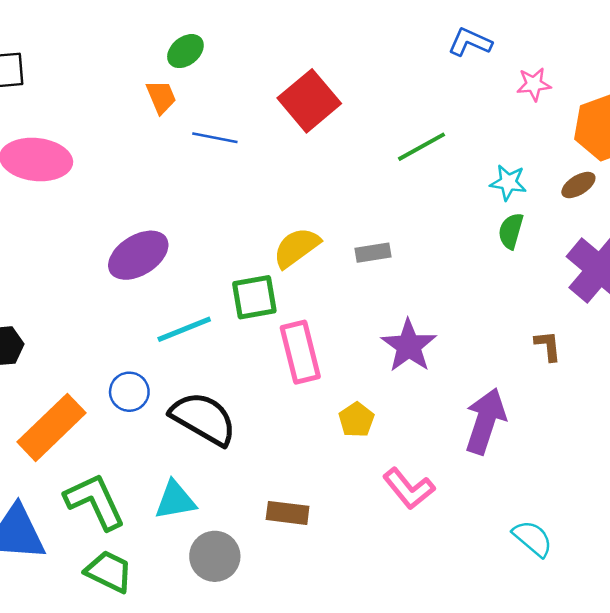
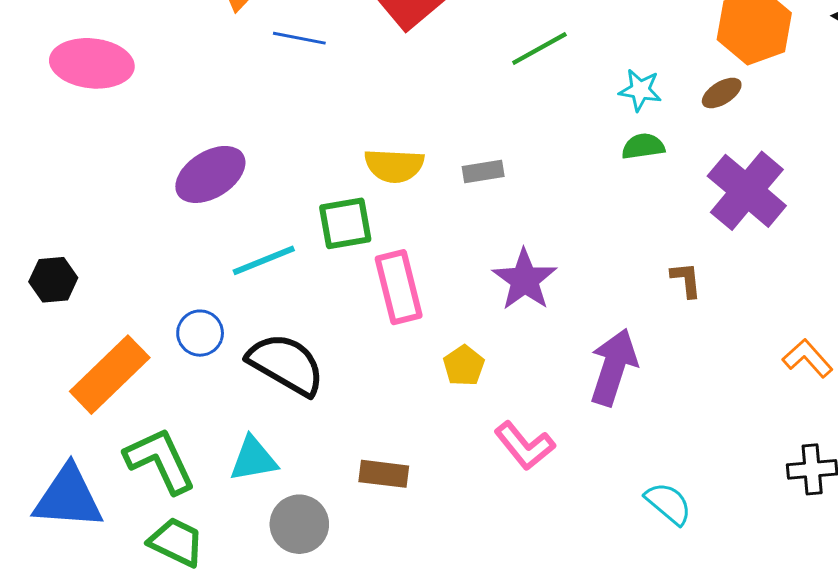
green semicircle: (511, 231) -> (643, 146), turned 66
yellow semicircle: (296, 248) -> (394, 166), turned -141

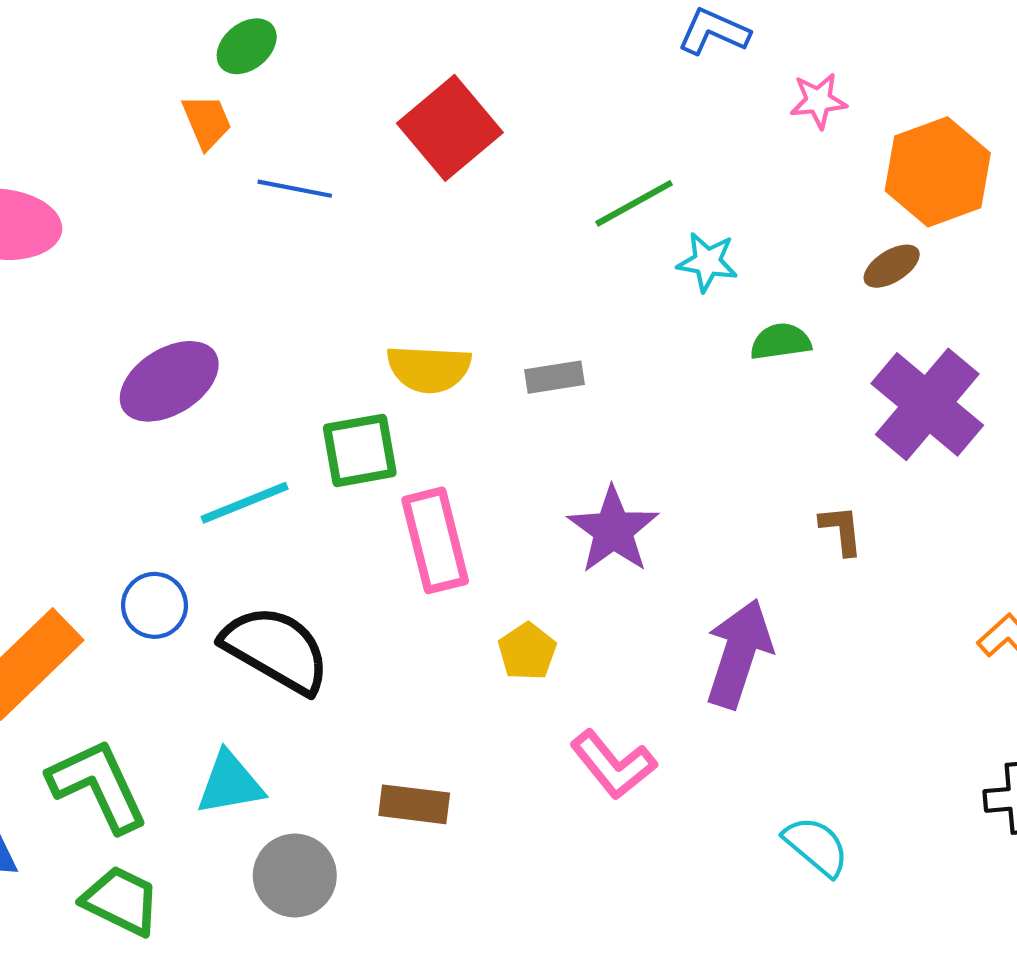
cyan star: (640, 90) -> (707, 262), moved

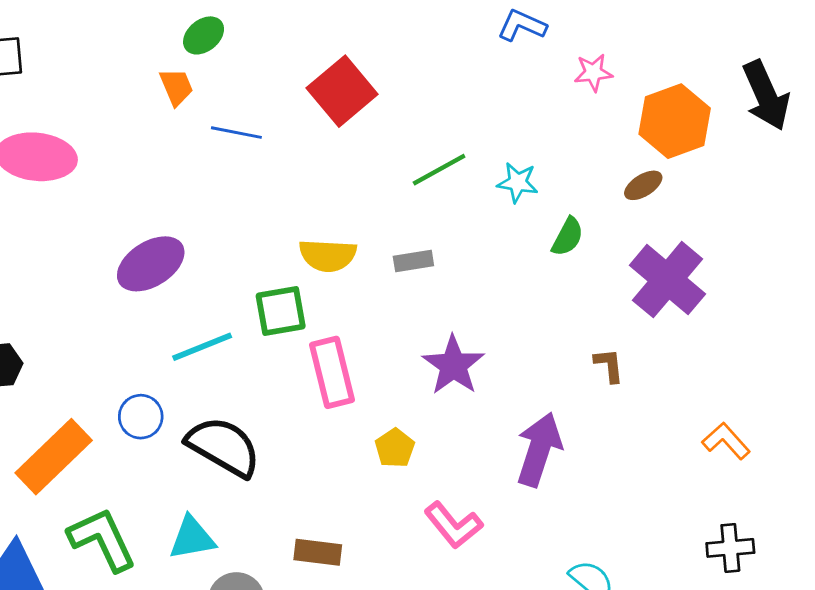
green line: (634, 203) -> (439, 170), moved
green semicircle: (781, 342) -> (568, 237), turned 126

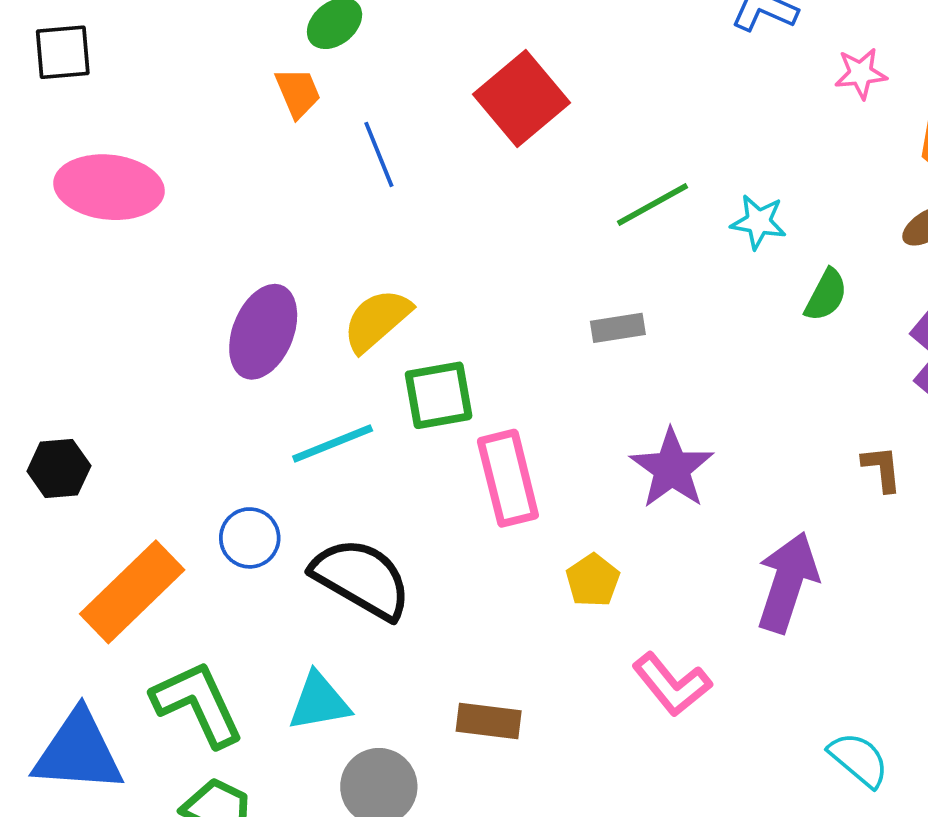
blue line: (236, 133) -> (379, 154), turned 57
yellow semicircle: (328, 255) -> (377, 320), moved, turned 136
purple ellipse: (151, 264) -> (263, 332), turned -36

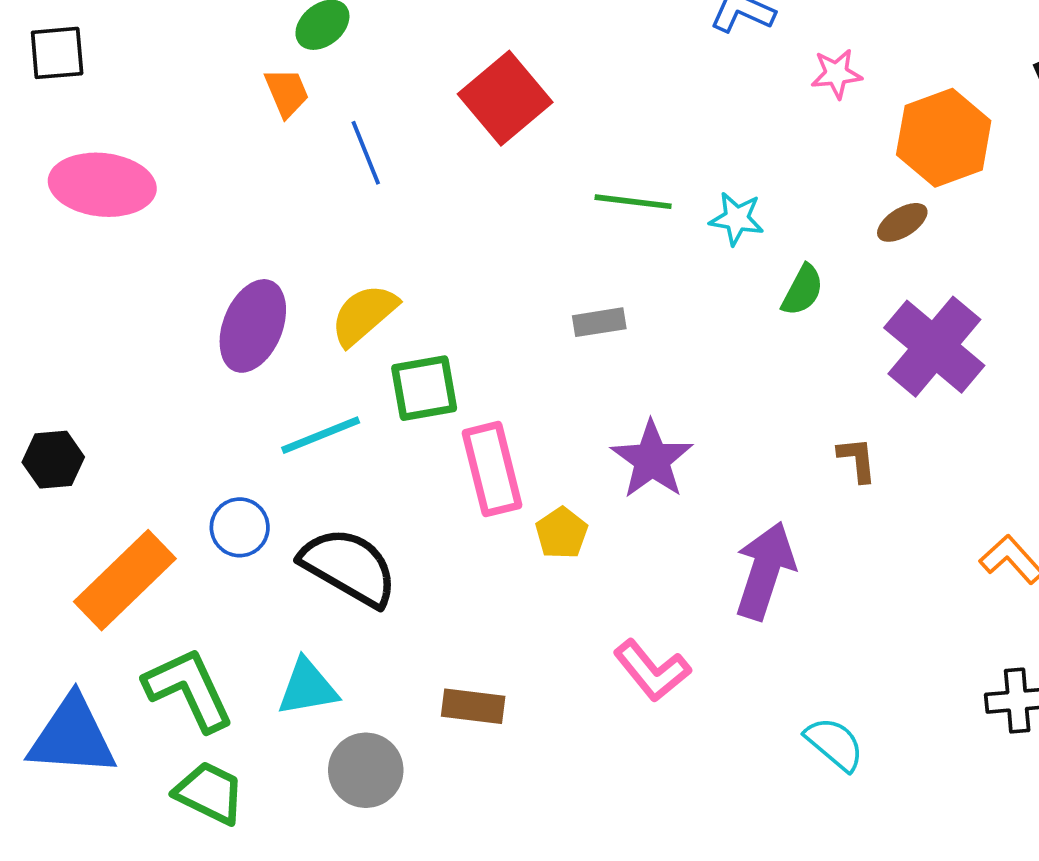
green line: (653, 205) -> (633, 202), turned 36
yellow pentagon: (593, 580) -> (562, 533), moved

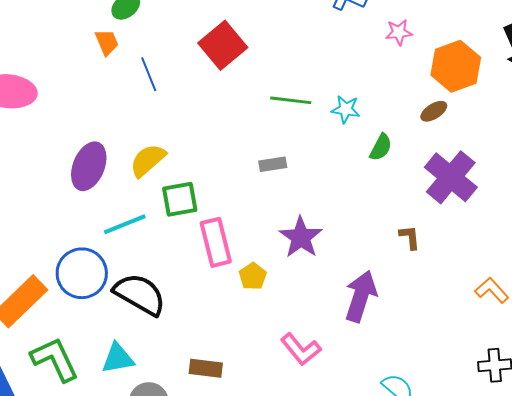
blue circle: (240, 527) -> (82, 273), size x1.6

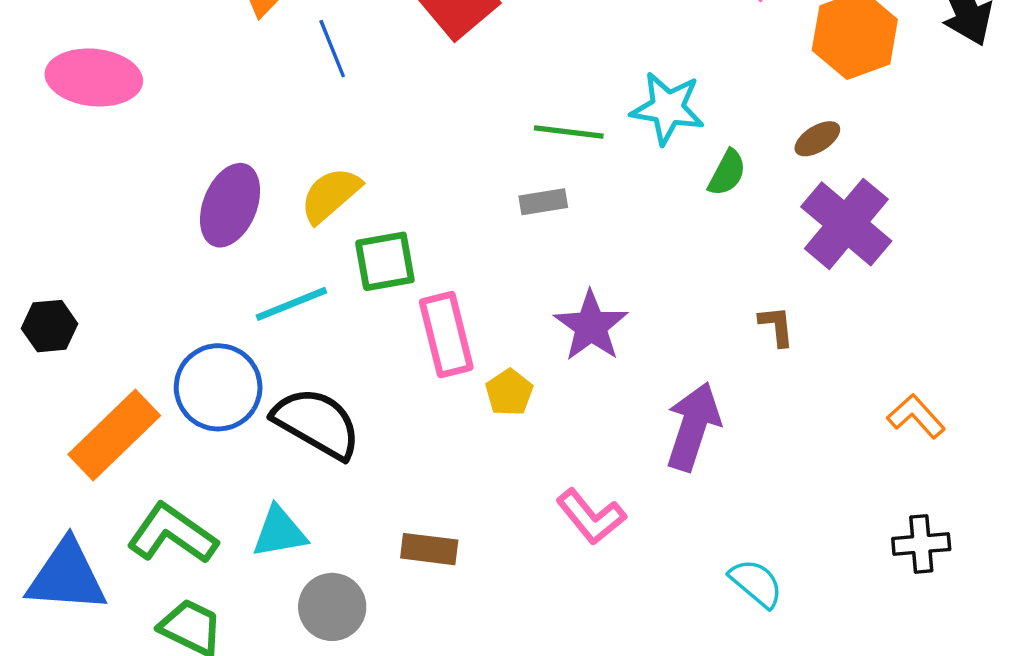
green line: (291, 100) -> (569, 132), moved
cyan star: (346, 109) -> (668, 108), size x1.5
brown ellipse: (434, 111) -> (817, 139), moved
green L-shape: (55, 359) -> (172, 534), turned -30

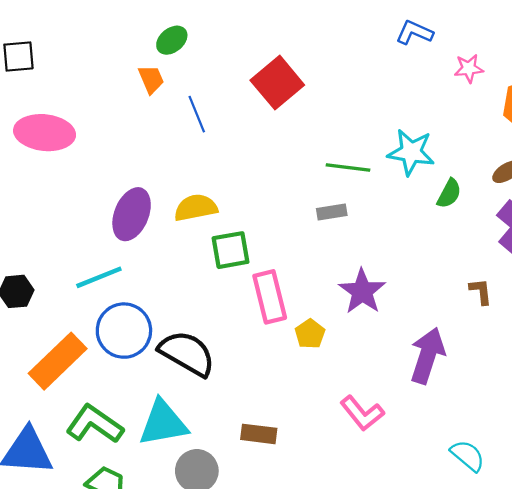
yellow semicircle: (330, 195) -> (196, 208), turned 30
cyan line: (291, 304) -> (99, 277), moved
cyan triangle: (279, 532) -> (163, 423), size x1.4

